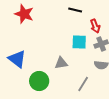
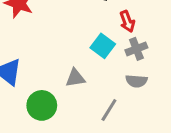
cyan square: (79, 42) -> (103, 46), turned 35

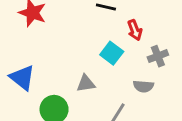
gray cross: (136, 49) -> (158, 56), moved

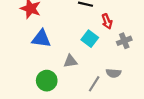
blue triangle: (22, 78) -> (41, 39), moved, turned -30
gray semicircle: (143, 86) -> (113, 73), moved

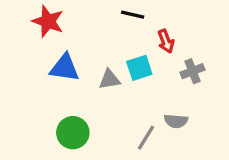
cyan square: (90, 39) -> (139, 68), turned 35
gray triangle: (70, 61) -> (109, 79), moved

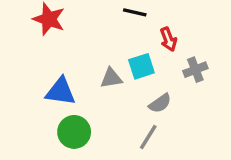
blue triangle: (65, 68) -> (61, 92), moved
gray semicircle: (176, 121) -> (160, 103), moved, turned -40

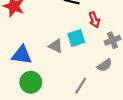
gray triangle: (111, 78) -> (56, 46), turned 35
gray semicircle: (160, 103) -> (105, 65), moved

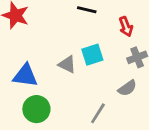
red arrow: (94, 20) -> (126, 27), moved

